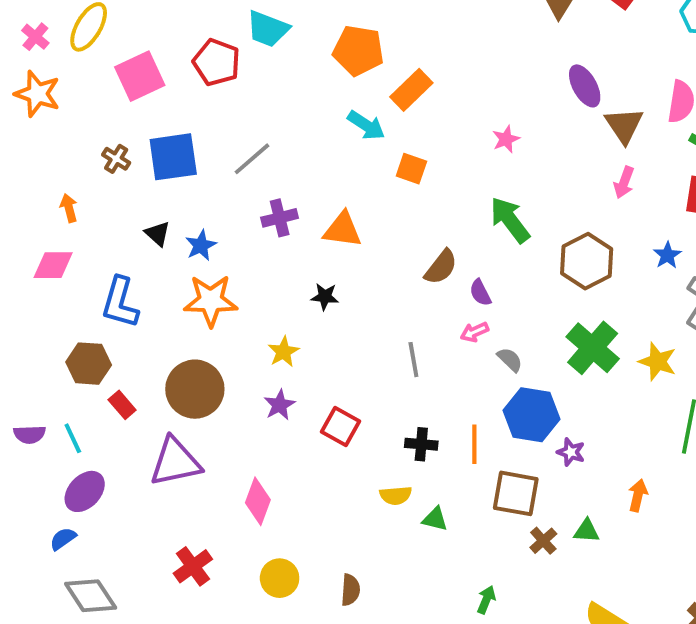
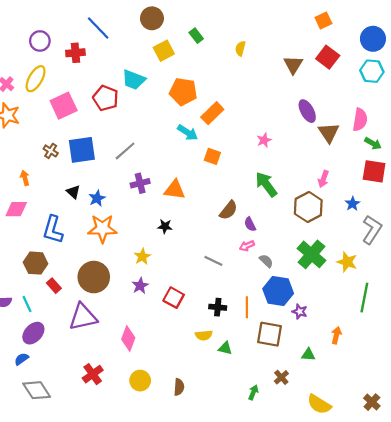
pink arrow: (624, 182) -> (323, 179), moved
gray line: (413, 360) -> (213, 261), turned -54
brown cross: (543, 541) -> (281, 377), moved

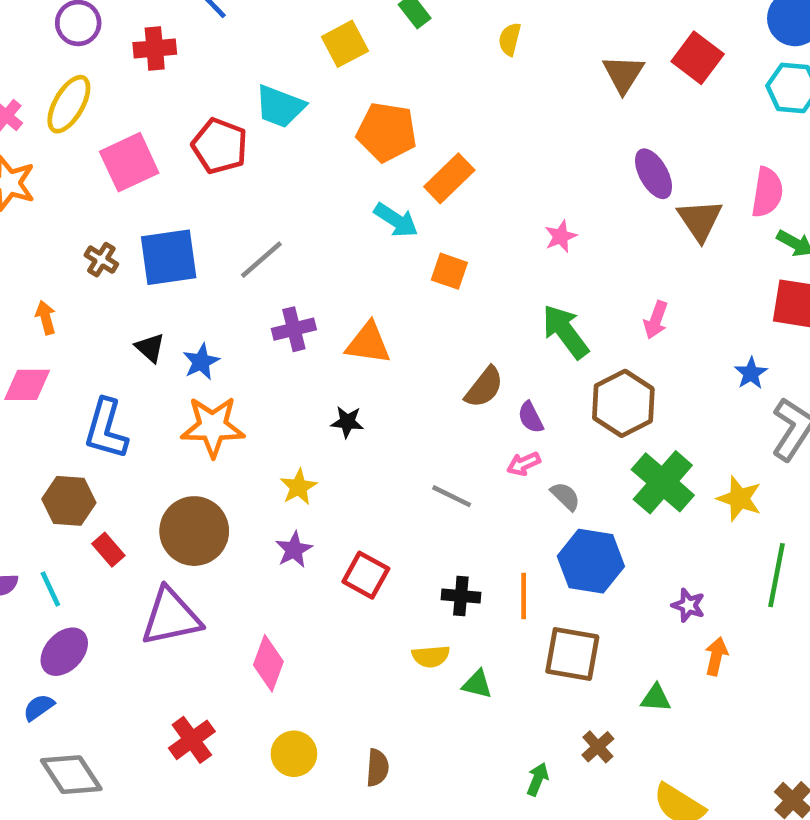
pink arrow: (323, 179) -> (656, 320), moved
brown hexagon: (308, 207) -> (623, 403), moved
purple star: (300, 312) -> (688, 605), moved

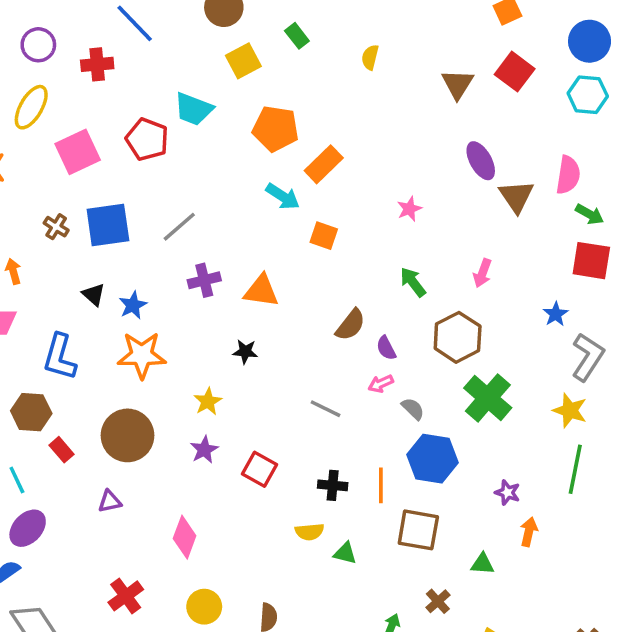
green arrow: (565, 332) -> (413, 282), size x0.7
yellow star: (739, 499) -> (570, 410), moved
purple triangle: (171, 617) -> (110, 501), size x0.5

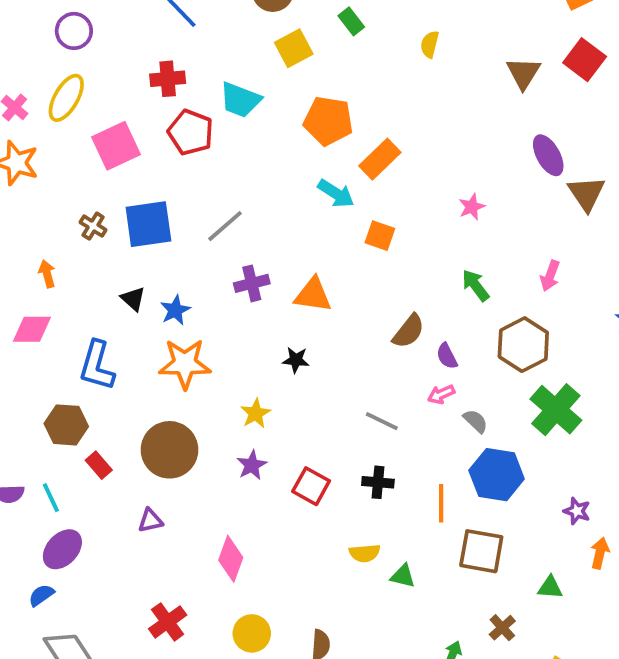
red cross: (97, 64) -> (168, 79), moved
black cross: (333, 485) -> (378, 482), moved

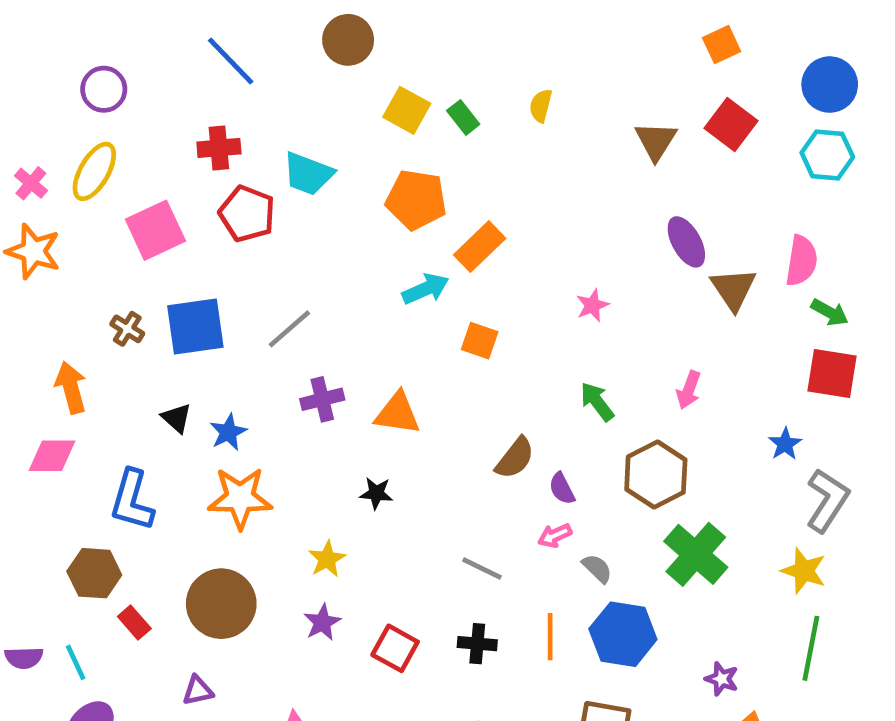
green rectangle: (351, 21) -> (463, 117), moved
yellow square: (294, 48) -> (407, 110), moved, turned -33
cyan arrow: (336, 194) -> (426, 289), turned -57
orange arrow: (47, 274) -> (71, 388), size x1.5
orange line: (441, 503) -> (550, 637), moved

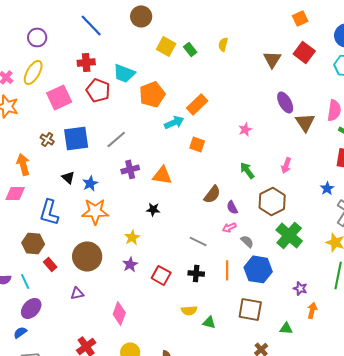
orange pentagon: (416, 200) -> (152, 94), moved, turned -30

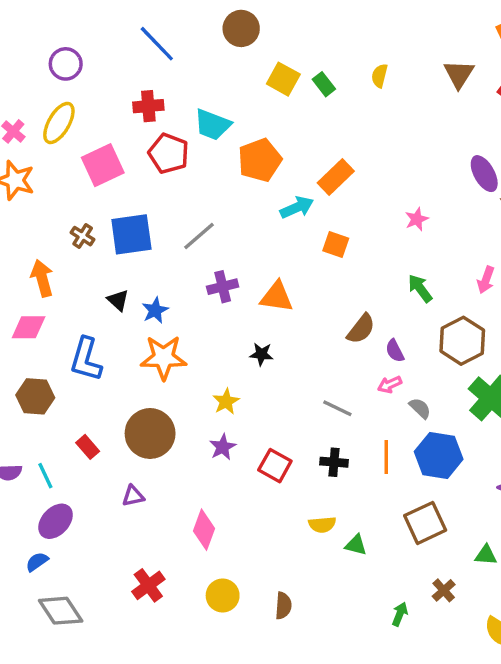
brown triangle: (272, 59) -> (459, 74), moved
brown hexagon: (33, 243) -> (35, 396), moved
brown square: (250, 309) -> (425, 523), turned -35

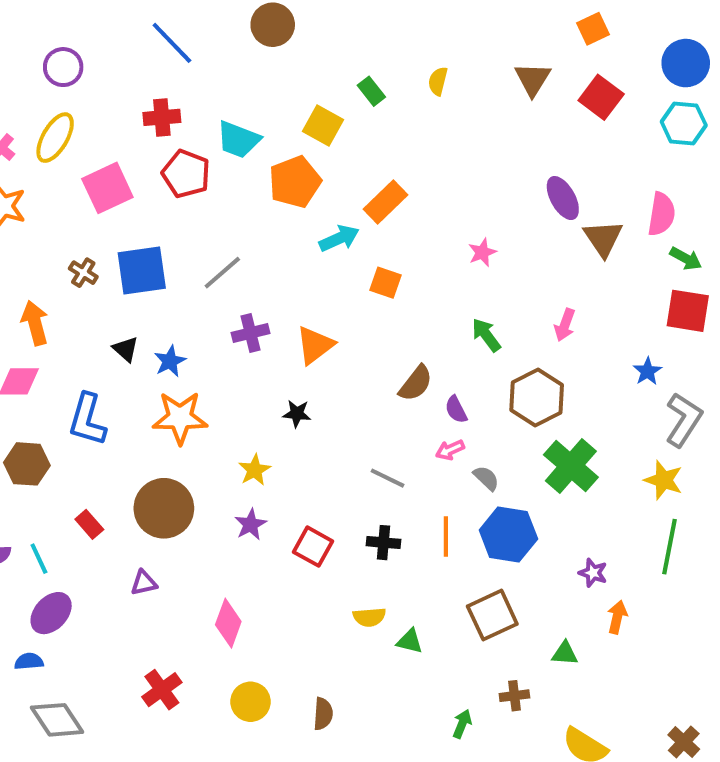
yellow square: (283, 79) -> (323, 125), moved
orange triangle: (277, 297) -> (315, 345), turned -45
blue semicircle: (37, 562) -> (29, 661), turned 30
brown cross: (444, 590) -> (514, 696), turned 35

